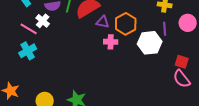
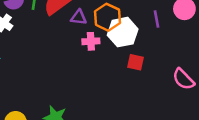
white hexagon: (150, 43) -> (123, 32), moved
red square: (182, 62) -> (135, 62), moved

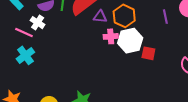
white hexagon: (123, 32) -> (130, 41), moved

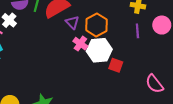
purple triangle: (100, 17) -> (72, 22), turned 32
pink cross: (111, 36) -> (80, 44), turned 32

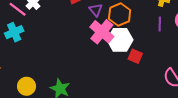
pink cross: (80, 44) -> (102, 32), size x1.6

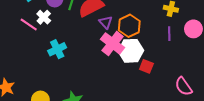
cyan cross: (14, 32) -> (57, 49), moved

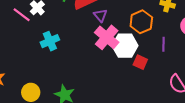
orange hexagon: (129, 26) -> (141, 22), moved
purple line: (169, 34) -> (163, 44), moved

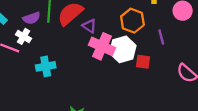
cyan cross: (50, 41) -> (46, 66), turned 30

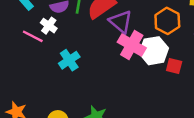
purple triangle: (89, 26) -> (121, 22), size x1.5
cyan cross: (46, 66) -> (69, 60), turned -30

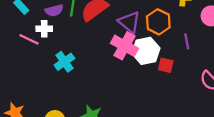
purple triangle: (121, 22) -> (129, 22), moved
white cross: (49, 26) -> (44, 29), turned -35

